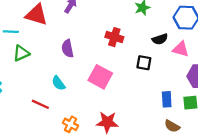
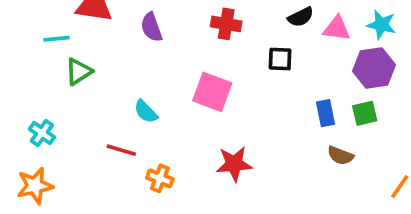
purple semicircle: (67, 49) -> (151, 27), moved
orange cross: (70, 124) -> (160, 178), moved

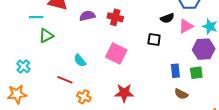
red cross: (226, 24) -> (115, 17), moved
purple semicircle: (151, 27) -> (87, 16), turned 91
pink triangle: (337, 28) -> (186, 26), turned -42

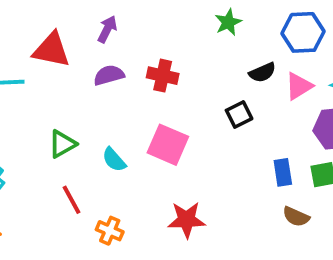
green triangle: (46, 36) -> (62, 144), moved
black square: (154, 39) -> (239, 115), turned -32
cyan semicircle: (80, 60) -> (114, 160), moved
red line: (65, 80) -> (72, 200), turned 42

